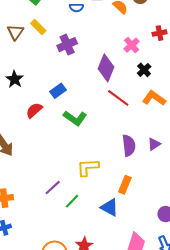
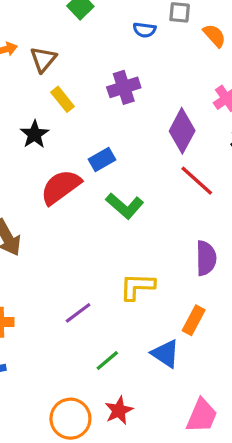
yellow rectangle: (38, 27) -> (63, 99), moved
red semicircle: (34, 110) -> (61, 187), size x1.5
green line: (72, 201) -> (107, 361), moved

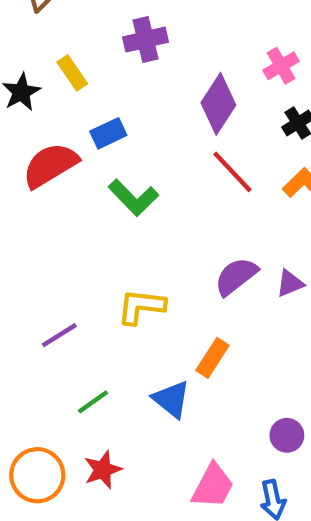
yellow rectangle: (63, 99) -> (72, 73), moved
purple semicircle: (206, 258) -> (236, 276), turned -132

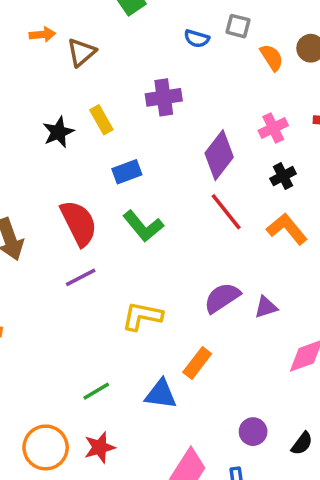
red semicircle: (50, 165) -> (79, 223), moved, turned 90
purple line: (59, 335) -> (81, 277), moved
blue triangle: (171, 399) -> (161, 394), turned -36

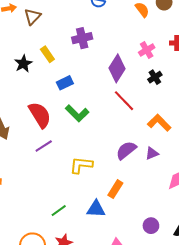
orange L-shape: (287, 229) -> (159, 123), moved

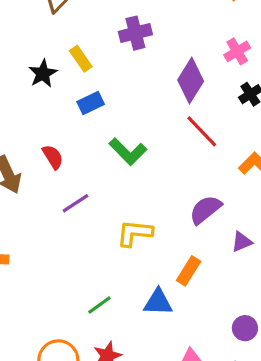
blue rectangle: (65, 83) -> (91, 103), moved
red semicircle: (40, 115) -> (53, 157), moved, size x0.6
purple triangle: (152, 153) -> (242, 242), moved

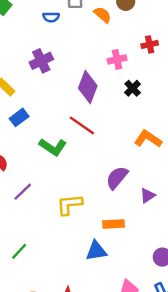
pink cross: (237, 51) -> (117, 59), turned 30
red line: (202, 131) -> (82, 125), moved
orange rectangle: (189, 271) -> (114, 224), turned 66
green line: (99, 305) -> (19, 251), moved

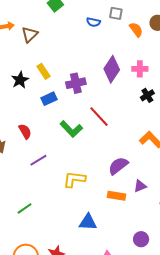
purple cross: (41, 61) -> (76, 83), moved
purple diamond: (88, 87) -> (112, 69), moved
orange rectangle: (114, 224) -> (116, 196), moved

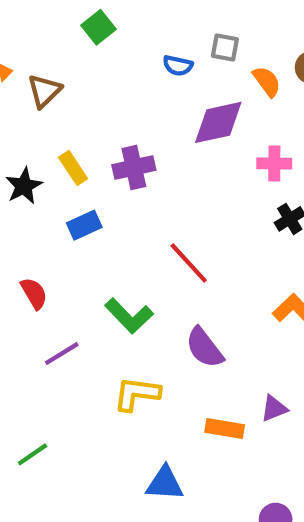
purple diamond: (112, 69) -> (218, 122), moved, turned 44
purple cross: (76, 83) -> (134, 168), moved
green L-shape: (71, 129) -> (129, 316), moved
purple semicircle: (118, 166) -> (204, 348), moved, turned -90

